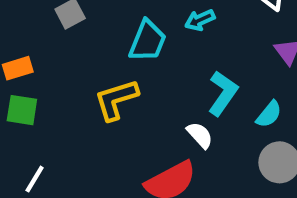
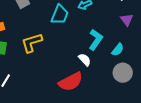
yellow L-shape: (116, 100) -> (32, 43), moved

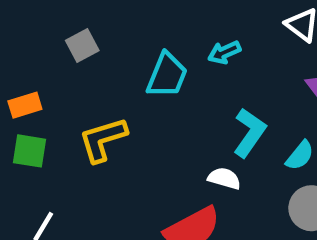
white semicircle: (85, 60) -> (224, 178), turned -32

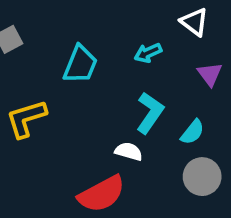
cyan arrow: (224, 52) -> (148, 53), moved

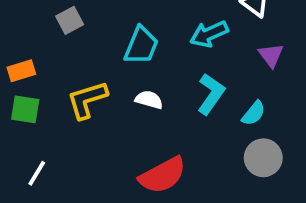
cyan arrow: (148, 53) -> (209, 34), size x1.4
white semicircle: (129, 151) -> (149, 100), moved

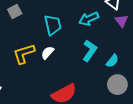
cyan trapezoid: (141, 46) -> (53, 25), turned -35
purple triangle: (271, 55) -> (122, 21), moved
white semicircle: (149, 100) -> (48, 53), moved, turned -64

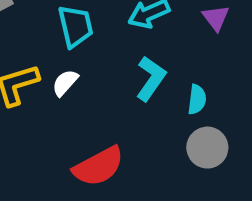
cyan semicircle: (112, 61) -> (197, 99), turned -32

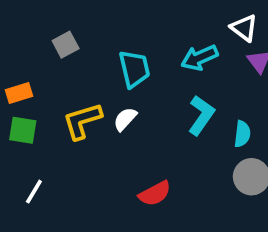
red semicircle: (99, 166) -> (155, 193), size x0.7

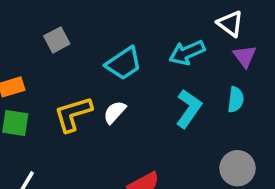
cyan trapezoid: (134, 69) -> (124, 63), turned 69
cyan semicircle: (242, 134) -> (236, 100), moved

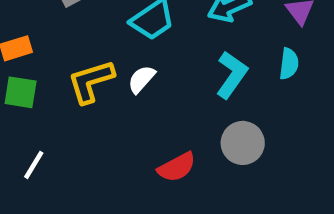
gray circle: (238, 168) -> (243, 143), moved

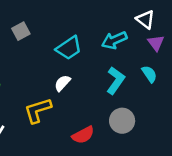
cyan semicircle: (289, 64) -> (149, 74), turned -42
yellow L-shape: (91, 81) -> (38, 110), moved

